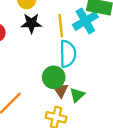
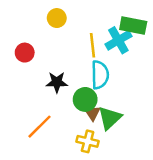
black star: (31, 23) -> (57, 82), moved
green triangle: (77, 95) -> (110, 118), size x1.5

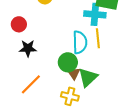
cyan cross: (118, 40) -> (95, 14), turned 35
yellow line: (93, 45) -> (98, 38), moved
black star: (57, 82) -> (28, 48), moved

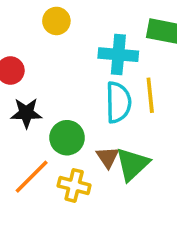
cyan cross: (95, 14) -> (118, 55), moved
green circle: (68, 62) -> (67, 138), moved
yellow cross: (70, 96) -> (74, 185), moved

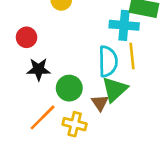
cyan cross: (118, 55) -> (124, 25), moved
green triangle: (132, 164) -> (115, 89), moved

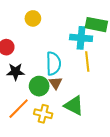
cyan semicircle: (108, 61) -> (53, 64), moved
green triangle: (115, 89) -> (74, 106), moved, turned -50
brown triangle: (100, 103) -> (55, 83), moved

